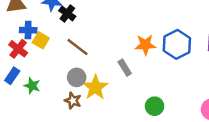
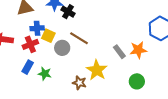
orange star: (145, 45) -> (138, 50), moved
red cross: (18, 49) -> (30, 44), turned 35
gray circle: (77, 77) -> (62, 48), moved
green circle: (155, 106) -> (137, 81), moved

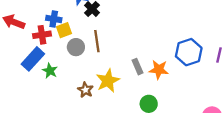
yellow square: (48, 36) -> (64, 30), turned 32
brown line: (79, 38) -> (97, 41), turned 36
blue rectangle: (28, 67) -> (33, 59), size x1.5

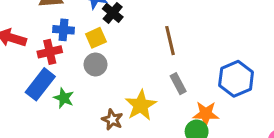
yellow square: (64, 30) -> (96, 38), moved
brown line: (97, 41) -> (170, 41), moved
blue hexagon: (189, 52) -> (236, 79), moved
orange star: (159, 70) -> (206, 114), moved

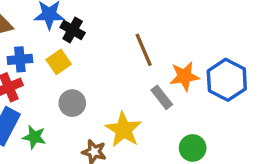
gray circle: (95, 64) -> (72, 103), moved
orange star: (206, 114) -> (184, 76), moved

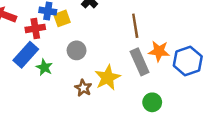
yellow square: (59, 62) -> (62, 18), moved
gray rectangle: (162, 97) -> (140, 62), size x1.5

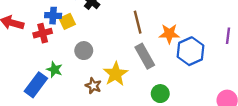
orange star: (159, 51) -> (169, 34), moved
blue rectangle: (26, 55) -> (36, 85), moved

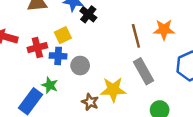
blue cross: (53, 16) -> (58, 56), moved
orange star: (169, 34) -> (164, 30), moved
yellow star: (116, 74) -> (113, 90), turned 30

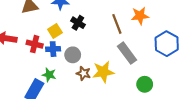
black cross: (88, 14) -> (78, 23), moved
red cross: (37, 48) -> (35, 44), turned 35
brown star: (90, 102) -> (83, 73), moved

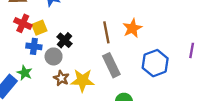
orange star: (140, 16) -> (132, 28), turned -30
black cross: (78, 23) -> (65, 40), moved
red cross: (35, 44) -> (23, 23), moved

